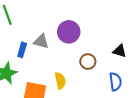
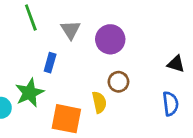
gray triangle: (41, 41) -> (71, 30), moved, turned 42
brown circle: (88, 62) -> (118, 82), moved

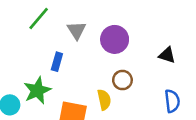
green line: (31, 17) -> (39, 18), turned 60
black triangle: (176, 64) -> (167, 55), moved

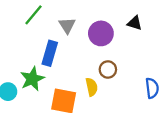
black triangle: (167, 55) -> (135, 23), moved
blue rectangle: (57, 62) -> (50, 53), size x1.5

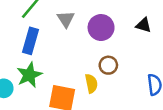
black triangle: (135, 23) -> (144, 25), moved
blue rectangle: (50, 53) -> (30, 41), moved

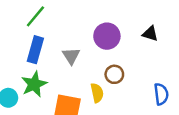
gray triangle: (66, 19) -> (71, 56), moved

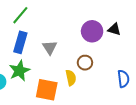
purple circle: (107, 36) -> (92, 31), moved

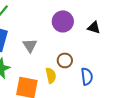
purple circle: (92, 31) -> (63, 21), moved
blue semicircle: (123, 79) -> (87, 76), moved

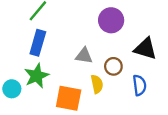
black triangle: (94, 27) -> (145, 49), moved, size x1.5
gray triangle: (30, 45) -> (84, 56), moved, turned -49

